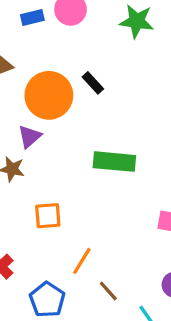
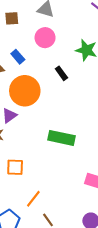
blue rectangle: (32, 17) -> (18, 57), moved, turned 56
black rectangle: (93, 83) -> (61, 73), moved

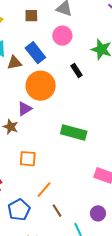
blue rectangle: (18, 57) -> (35, 53), size x1.5

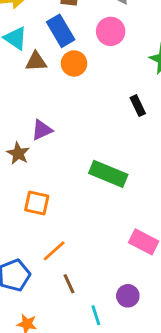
blue rectangle: (35, 53) -> (61, 31), moved
black rectangle: (76, 71) -> (138, 106), moved
orange circle: (41, 86) -> (74, 63), moved, size x0.6

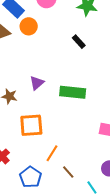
purple triangle: (42, 130) -> (37, 83), moved
orange square: (37, 203) -> (31, 125), size x1.4

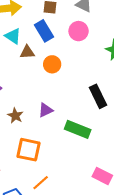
orange circle: (29, 26) -> (52, 64), moved
black rectangle: (79, 42) -> (98, 96), moved, size x1.6

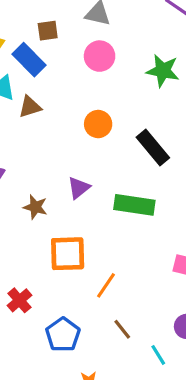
blue rectangle: (44, 31) -> (29, 60), moved
orange circle: (52, 64) -> (98, 124), moved
orange line: (41, 183) -> (106, 285), moved

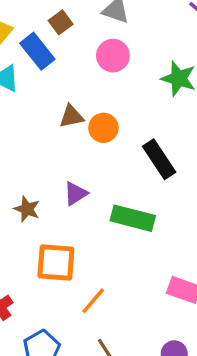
brown square: (48, 31) -> (61, 22), turned -35
brown triangle: (30, 107) -> (71, 116), moved

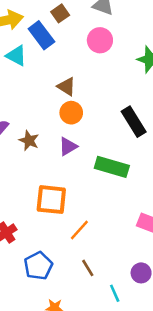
brown triangle: (71, 116) -> (67, 87), turned 42
orange circle: (103, 128) -> (71, 113), moved
brown star: (27, 209) -> (29, 140), moved

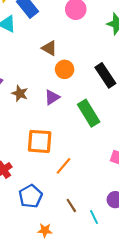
orange circle: (71, 113) -> (65, 69), moved
green rectangle: (112, 167) -> (89, 113), turned 44
brown line: (88, 268) -> (71, 205), moved

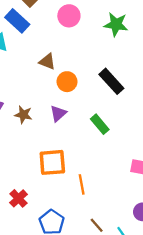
green rectangle: (89, 113) -> (100, 124), size x0.7
orange line: (63, 166) -> (82, 184), turned -42

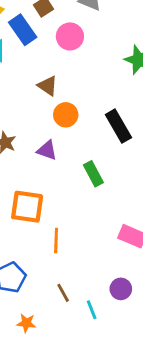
pink circle: (69, 16) -> (70, 36), moved
purple triangle: (58, 113) -> (47, 150), turned 48

